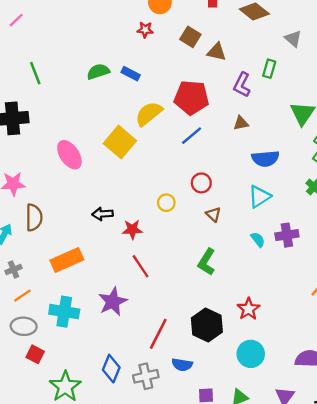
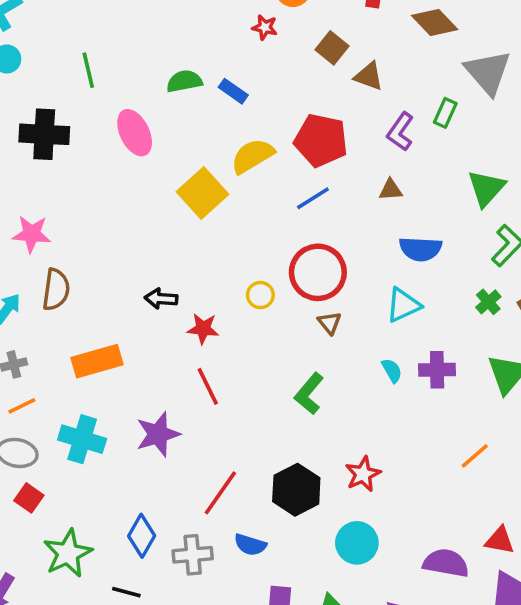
gray triangle: (293, 39) -> (488, 72), size x1.8
pink ellipse: (69, 155) -> (135, 133), moved
red circle: (201, 183) -> (318, 272), size x1.8

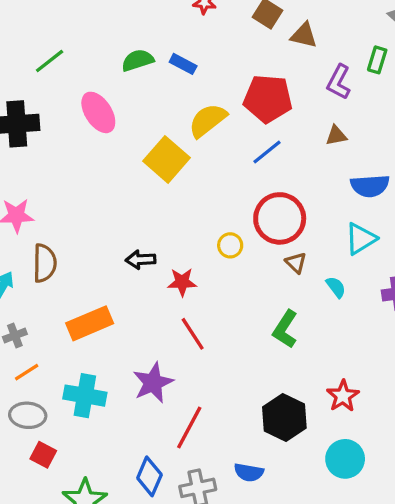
green line: (88, 70) -> (50, 61), turned 72
cyan semicircle: (392, 370) -> (336, 287), moved
red line: (220, 493) -> (189, 428), moved

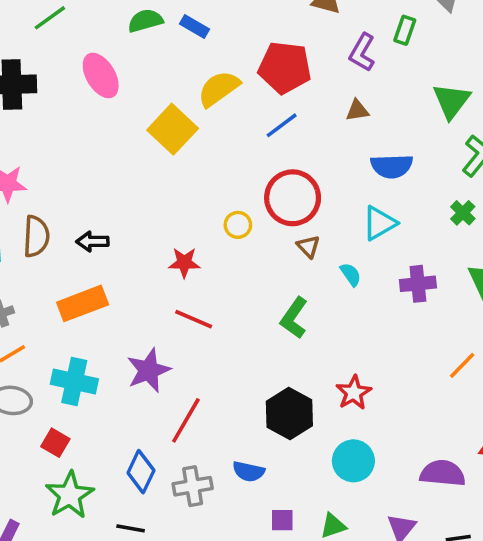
black arrow: (141, 260) -> (92, 241), moved
red line: (193, 334) -> (194, 319), turned -36
red square: (43, 455) -> (55, 443), moved

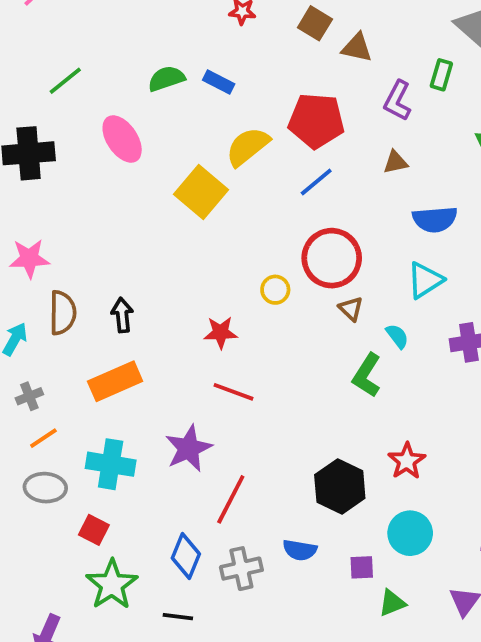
black arrow: (92, 241) -> (122, 315), turned 88
green L-shape: (294, 318) -> (367, 375), moved
purple square: (282, 520) -> (362, 567), moved

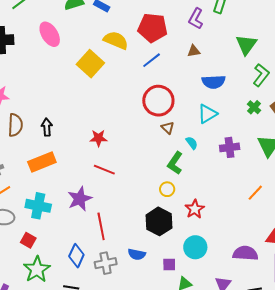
yellow semicircle: (248, 147) -> (116, 40), turned 60
yellow circle: (275, 290) -> (167, 189), moved
red line: (231, 499) -> (101, 226), turned -40

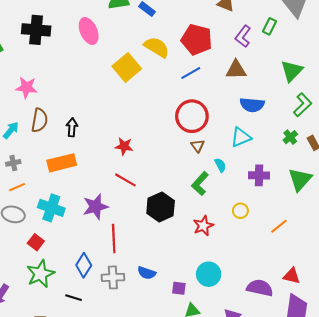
brown triangle: (194, 51) -> (236, 70), size x1.5
yellow circle: (167, 189) -> (240, 211), moved
red star: (195, 209) -> (203, 226), moved
black hexagon: (159, 221) -> (161, 207), moved

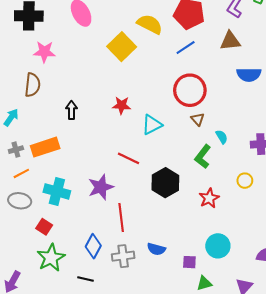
pink star: (26, 87) -> (44, 52), moved
brown semicircle: (39, 120) -> (32, 85), moved
cyan triangle: (241, 137) -> (152, 125), moved
red star: (124, 146) -> (122, 105), moved
orange rectangle: (62, 163) -> (45, 147), moved

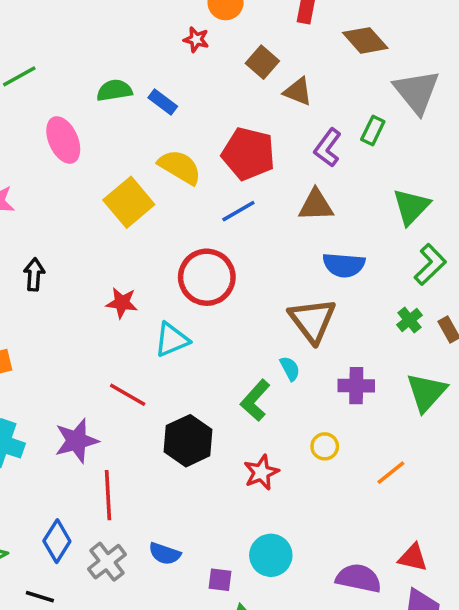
red circle: (190, 90) -> (207, 277), moved
black arrow: (71, 110) -> (34, 274), moved
brown triangle: (198, 119) -> (312, 320), moved, size x2.0
gray cross: (123, 256) -> (107, 562), turned -35

